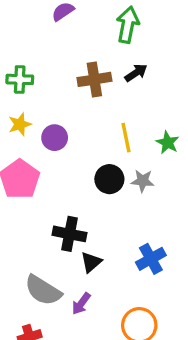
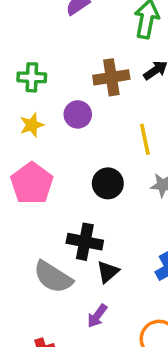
purple circle: (55, 138) -> (78, 114), moved
black circle: (109, 179) -> (108, 183), moved
gray semicircle: (43, 290) -> (53, 277), moved

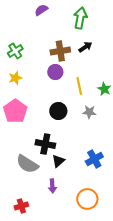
green cross: (32, 77) -> (15, 51), turned -35
purple circle: (78, 114) -> (55, 72), moved
purple arrow: (97, 316) -> (52, 186), turned -40

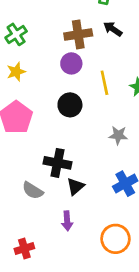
black arrow: (85, 47) -> (113, 29), turned -112
black circle: (58, 111) -> (70, 105), moved
gray star: (89, 112) -> (118, 135), moved
gray semicircle: (27, 164) -> (33, 191), size x0.7

